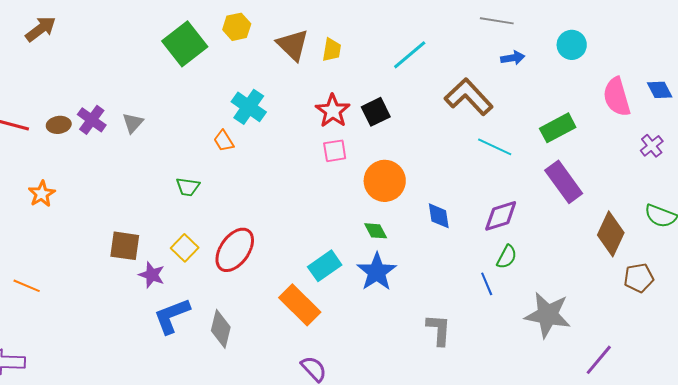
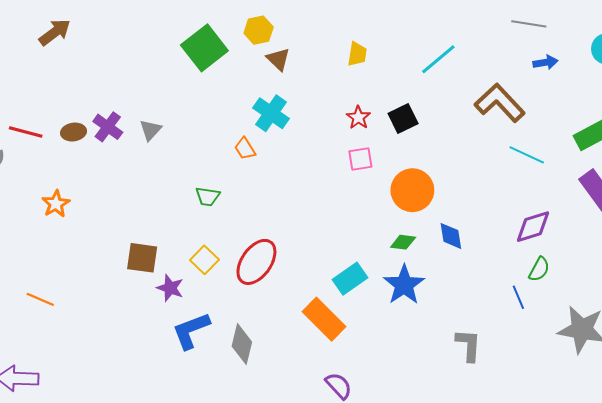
brown triangle: (293, 45) -> (278, 59), moved, size x0.7
red star: (333, 111) -> (358, 117), size x0.7
blue diamond: (439, 216) -> (451, 236), moved
green diamond: (376, 231) -> (403, 242), turned -55

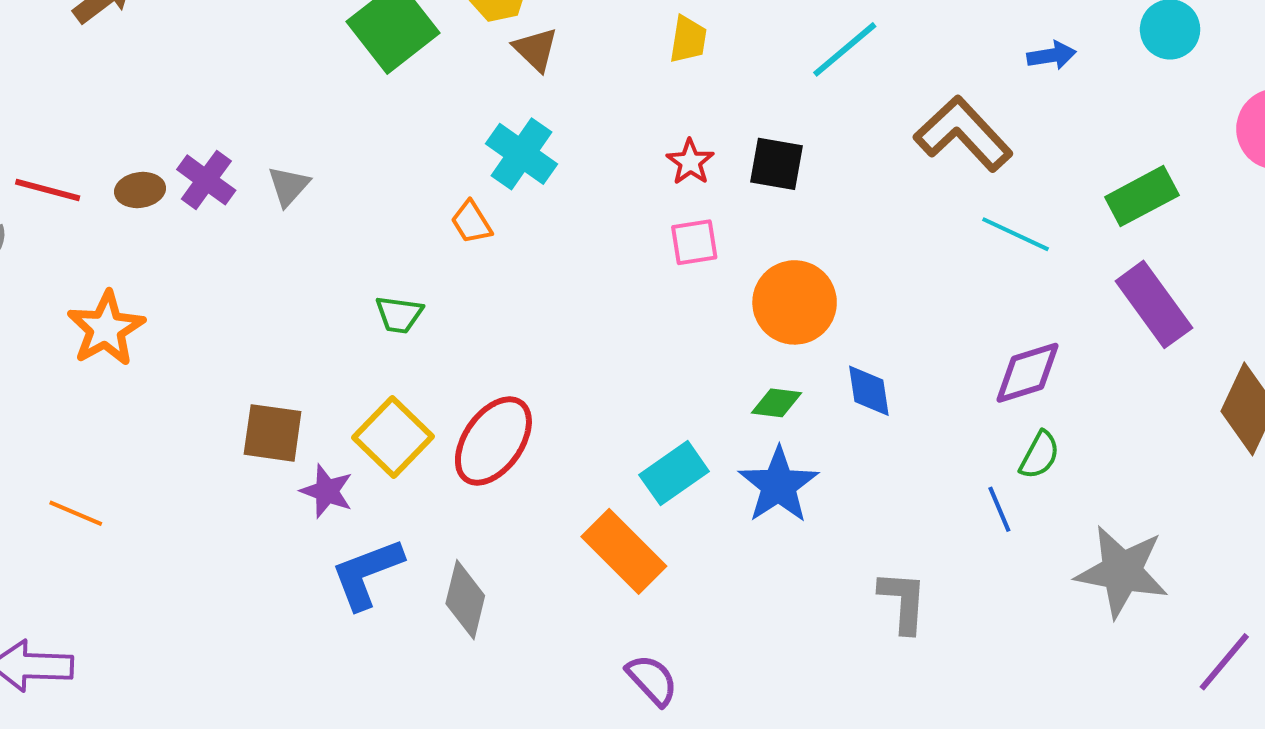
black square: (403, 119) -> (776, 164), turned 36
orange star: (56, 204) -> (106, 329), size x1.4
yellow square: (204, 260) -> (393, 437), size x1.4

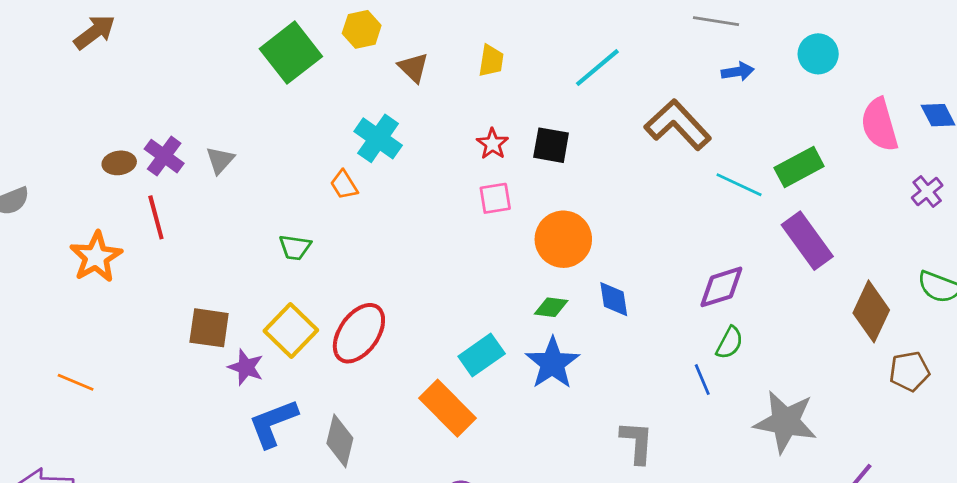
brown triangle: (536, 49) -> (413, 68), moved
red line: (48, 190) -> (156, 217), moved, turned 60
cyan line: (1015, 234) -> (739, 185), moved

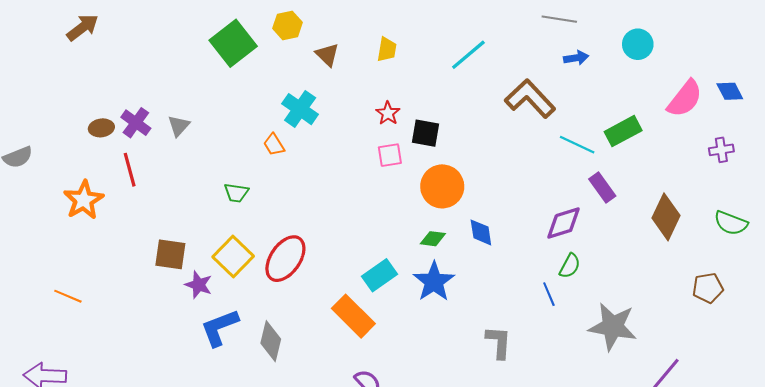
pink semicircle: (879, 125) -> (685, 99), turned -126
black square: (551, 145) -> (426, 133), moved
purple cross: (927, 192) -> (721, 150), turned 30
purple rectangle: (807, 241) -> (602, 187), moved, size x0.7
brown diamond: (871, 311) -> (666, 217), moved

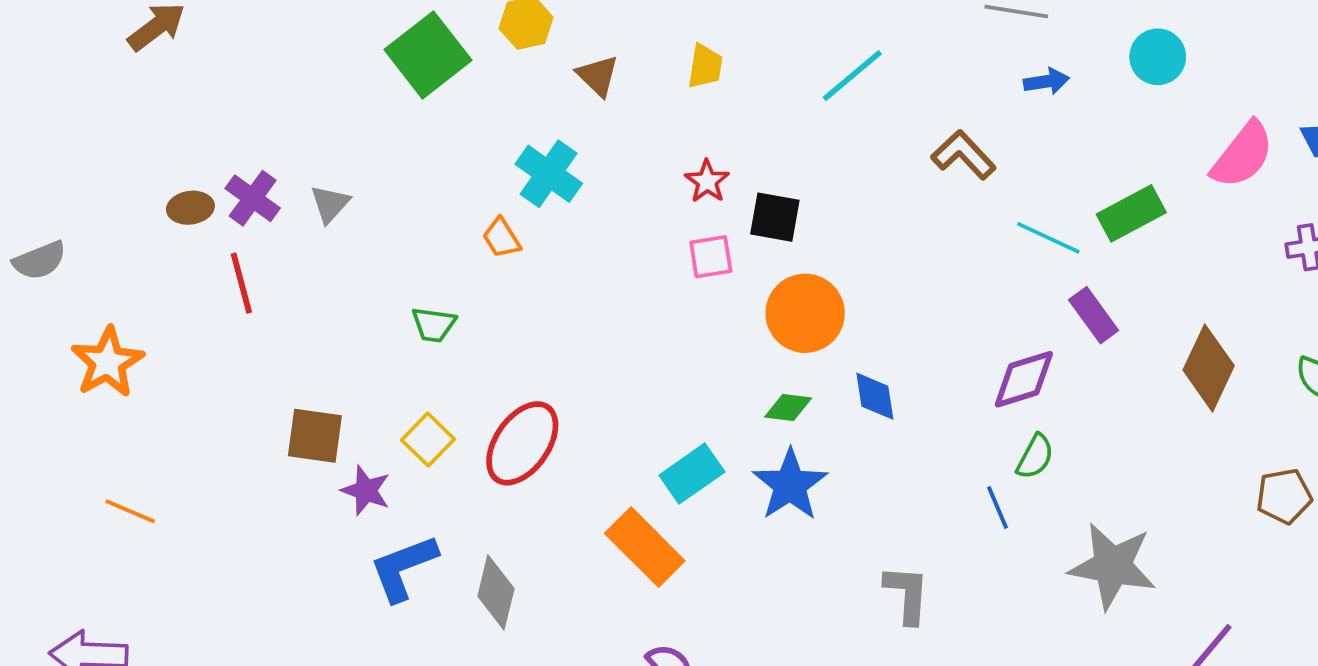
brown L-shape: (530, 99) -> (963, 155), size x0.7
orange star: (84, 200) -> (107, 362), moved
yellow square: (233, 256) -> (428, 440), size x0.7

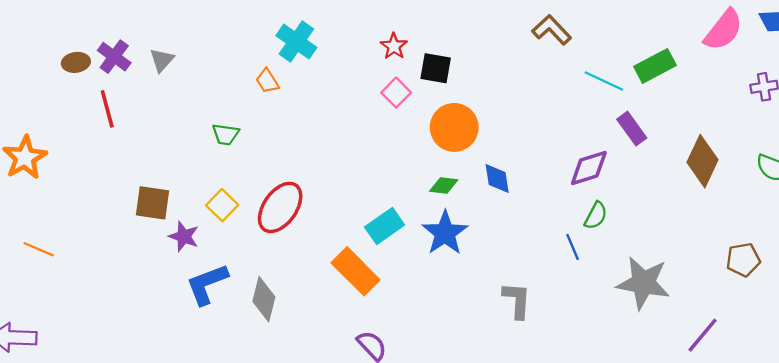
pink square: (711, 257) -> (396, 93), turned -36
brown pentagon: (1284, 496) -> (743, 260), moved

